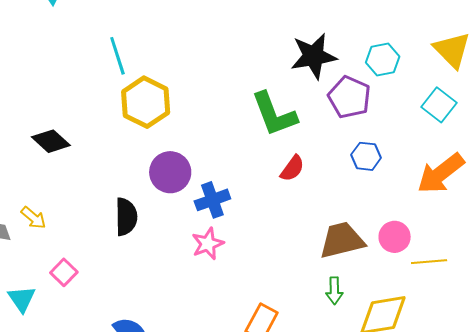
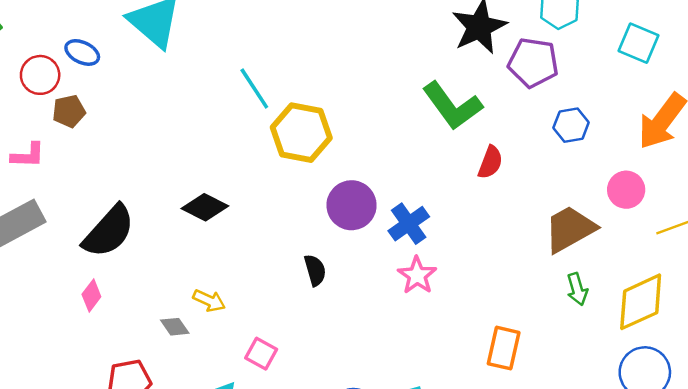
black semicircle: (126, 217) -> (315, 270), size x0.7
pink circle: (395, 237) -> (626, 190), moved

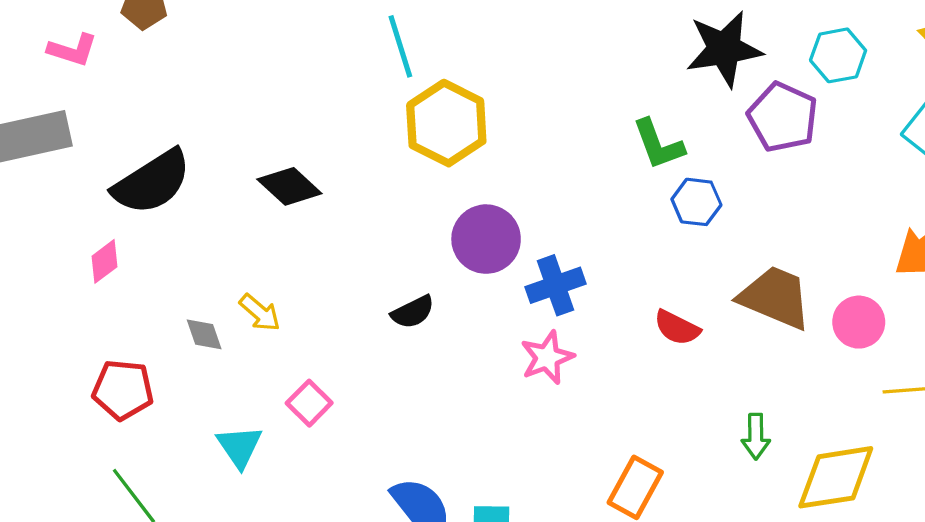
green L-shape: (452, 106) -> (658, 144), size x0.7
blue hexagon: (571, 125) -> (696, 202), moved
red semicircle: (490, 162) -> (677, 328), moved, turned 80
brown trapezoid: (570, 229) -> (775, 297), moved, turned 36
black semicircle: (315, 270) -> (413, 312), turned 64

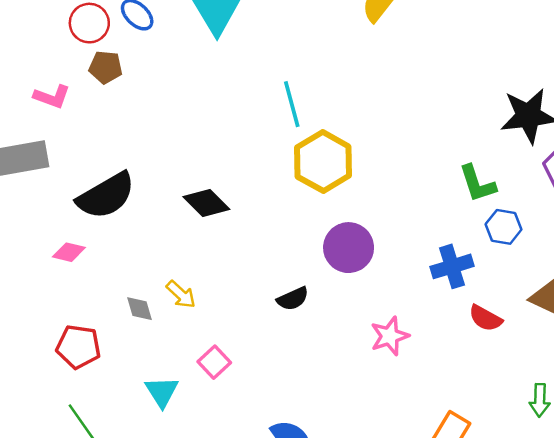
pink diamond: (105, 261) -> (69, 252), turned 48
blue cross: (556, 285) -> (452, 266), moved

